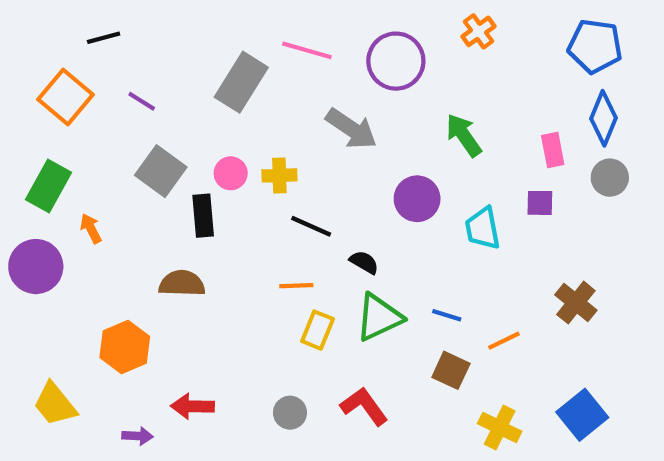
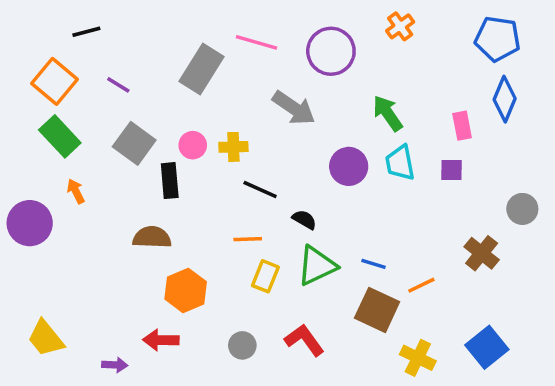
gray circle: (610, 178) -> (522, 209), moved
green rectangle: (49, 186) -> (60, 136), moved, turned -72
cyan trapezoid: (483, 228) -> (400, 163), moved
orange hexagon: (125, 347) -> (186, 290), moved
brown square: (451, 370) -> (377, 310), size x1.4

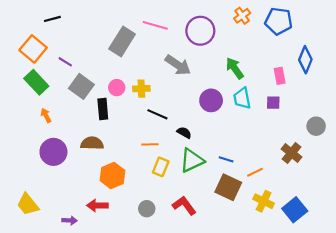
blue pentagon: (498, 39) -> (279, 21), moved
purple line: (118, 85) -> (65, 62), moved
purple circle: (30, 223) -> (53, 152), moved
yellow cross: (418, 358) -> (264, 201), moved

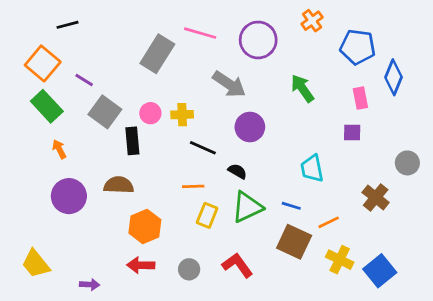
blue pentagon: (279, 21) -> (358, 47), moved
cyan trapezoid: (242, 98) -> (312, 168), moved
purple circle: (211, 100) -> (250, 127), moved
red arrow: (97, 205) -> (141, 265), moved

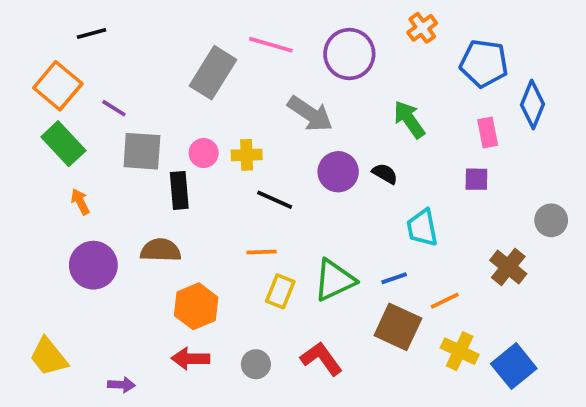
gray square: (105, 112) -> (142, 151), turned -32
black semicircle: (237, 171) -> (385, 174), moved
blue line: (291, 206) -> (394, 278), turned -36

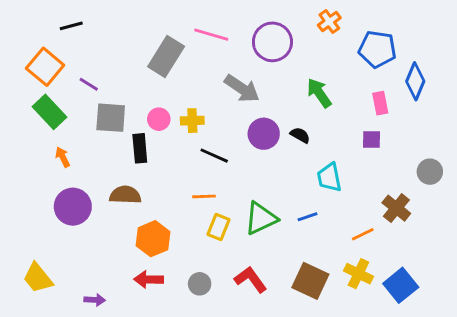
orange line: (445, 301) -> (363, 234), moved
brown square: (398, 327) -> (310, 281), moved

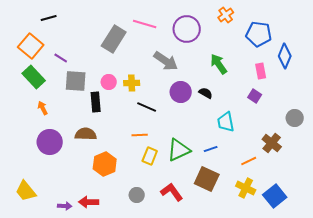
purple square: (372, 140) -> (255, 96), turned 32
red arrow: (149, 279) -> (89, 202), moved
brown square: (310, 281) -> (207, 179), moved

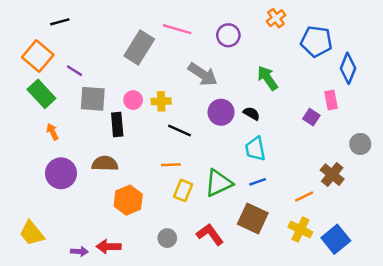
purple circle: (187, 29) -> (228, 35), size x0.7
pink rectangle: (261, 71) -> (331, 100), moved
cyan trapezoid: (226, 122) -> (255, 149), moved

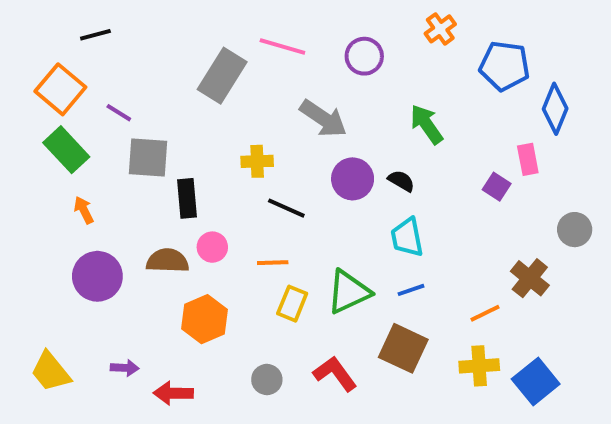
pink circle: (133, 100) -> (212, 247), moved
yellow cross: (300, 229) -> (479, 366), turned -30
purple arrow: (79, 251) -> (125, 368), moved

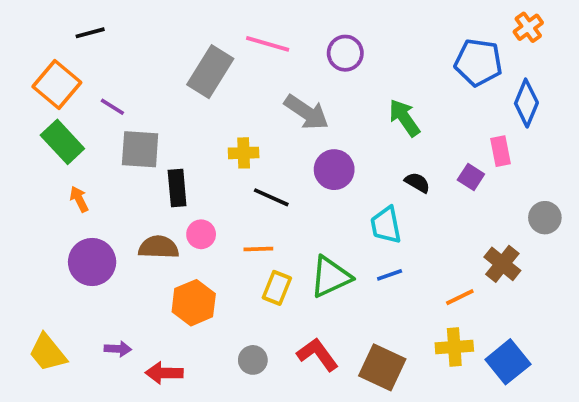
orange cross: (440, 29) -> (528, 27), moved
black semicircle: (401, 181) -> (417, 183), moved
brown square: (403, 348) -> (382, 367), moved

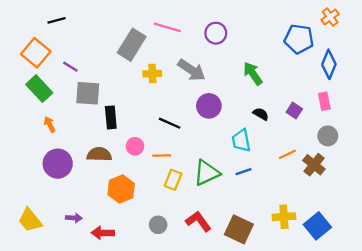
pink rectangle: (501, 151) -> (324, 101), moved
yellow cross: (244, 153) -> (152, 74), moved
gray circle: (545, 218) -> (328, 136), moved
pink circle: (201, 234) -> (135, 146), moved
orange line: (460, 297) -> (287, 154), moved

